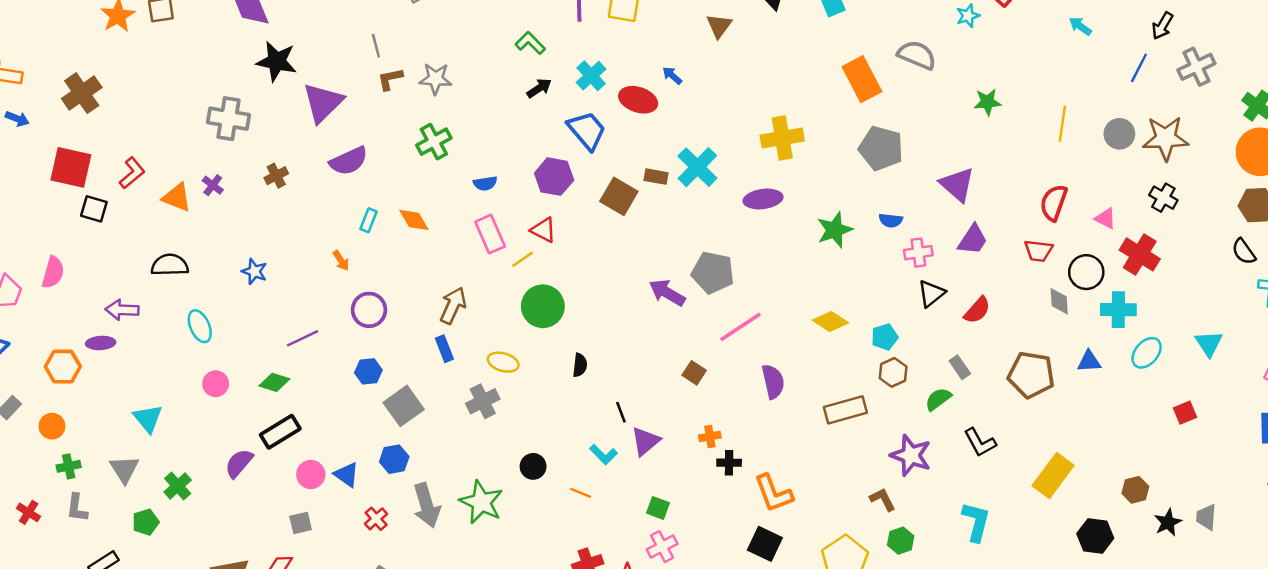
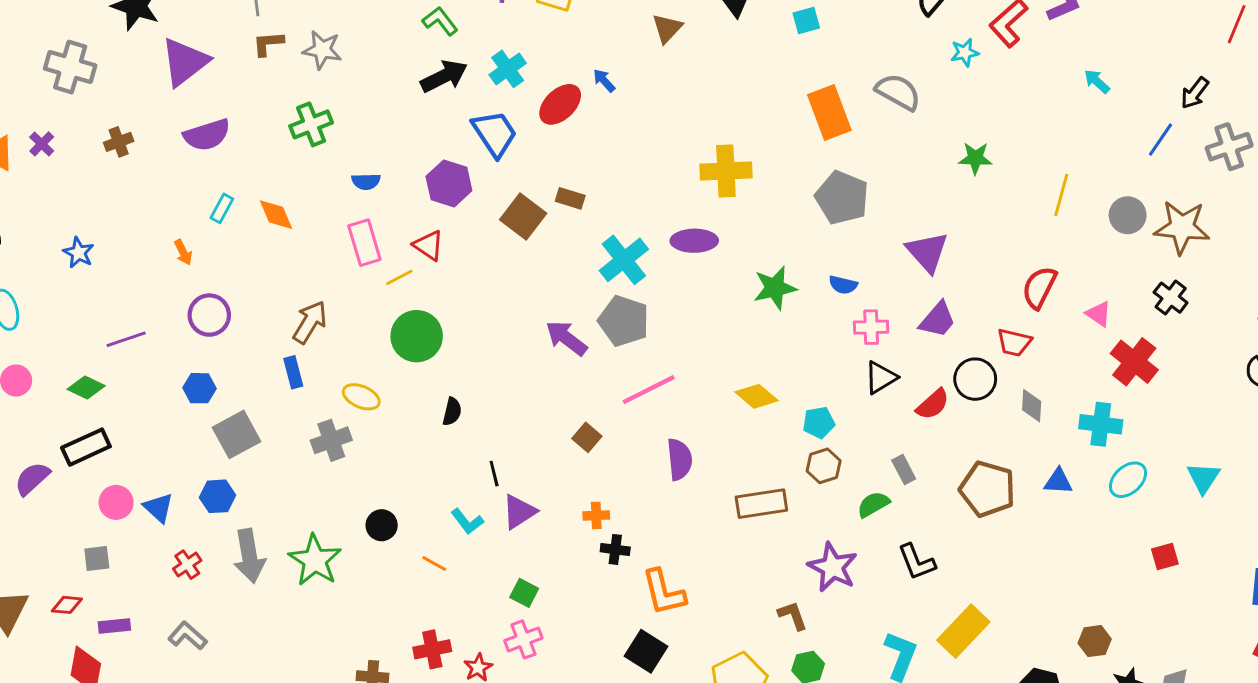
black arrow: (539, 88) -> (444, 76), size x1.5
red ellipse: (638, 100) -> (560, 104), turned -69
cyan cross: (697, 167) -> (624, 260), moved
black circle: (1086, 272) -> (975, 379), moved
yellow rectangle: (1053, 476) -> (963, 631), moved

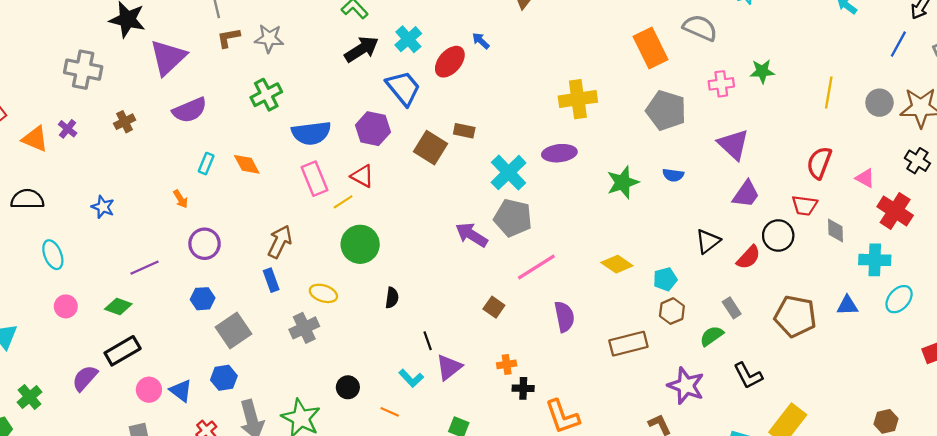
blue semicircle: (366, 181) -> (311, 133), size x1.8
pink cross: (871, 327) -> (721, 84), moved
gray diamond: (1032, 406) -> (835, 231), moved

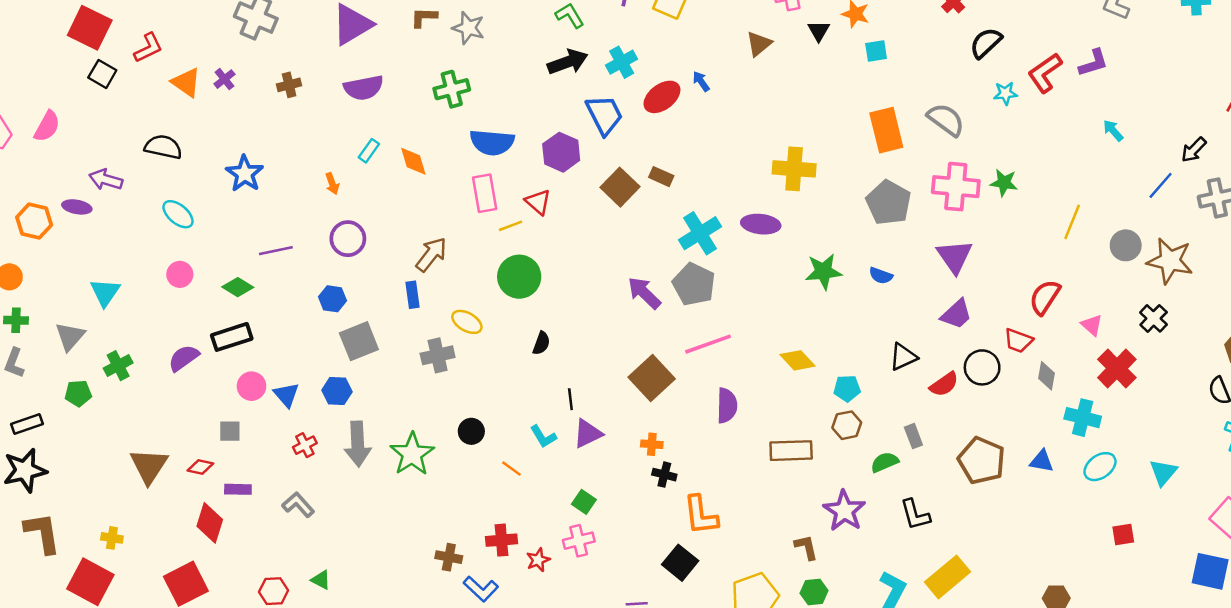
pink cross: (721, 84) -> (956, 187), size x1.6
blue star: (103, 207) -> (245, 174), size x1.4
cyan ellipse: (53, 255) -> (178, 214), turned -40
brown square: (494, 307) -> (652, 378), size x1.8

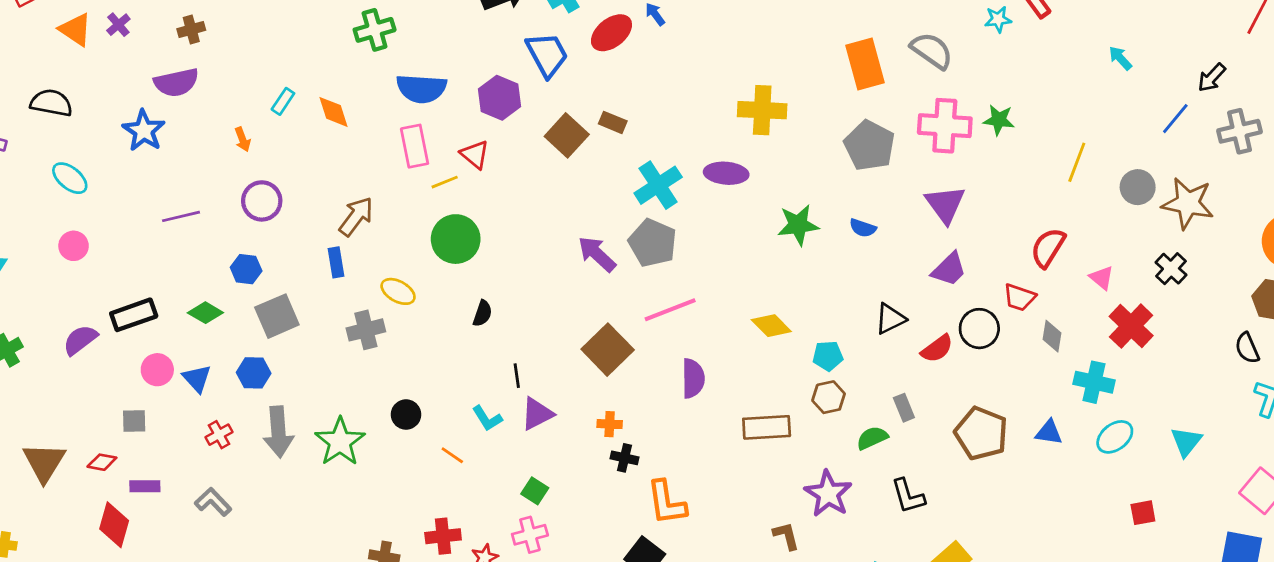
purple semicircle: (364, 88) -> (176, 83), moved
green diamond: (238, 287) -> (205, 313), moved

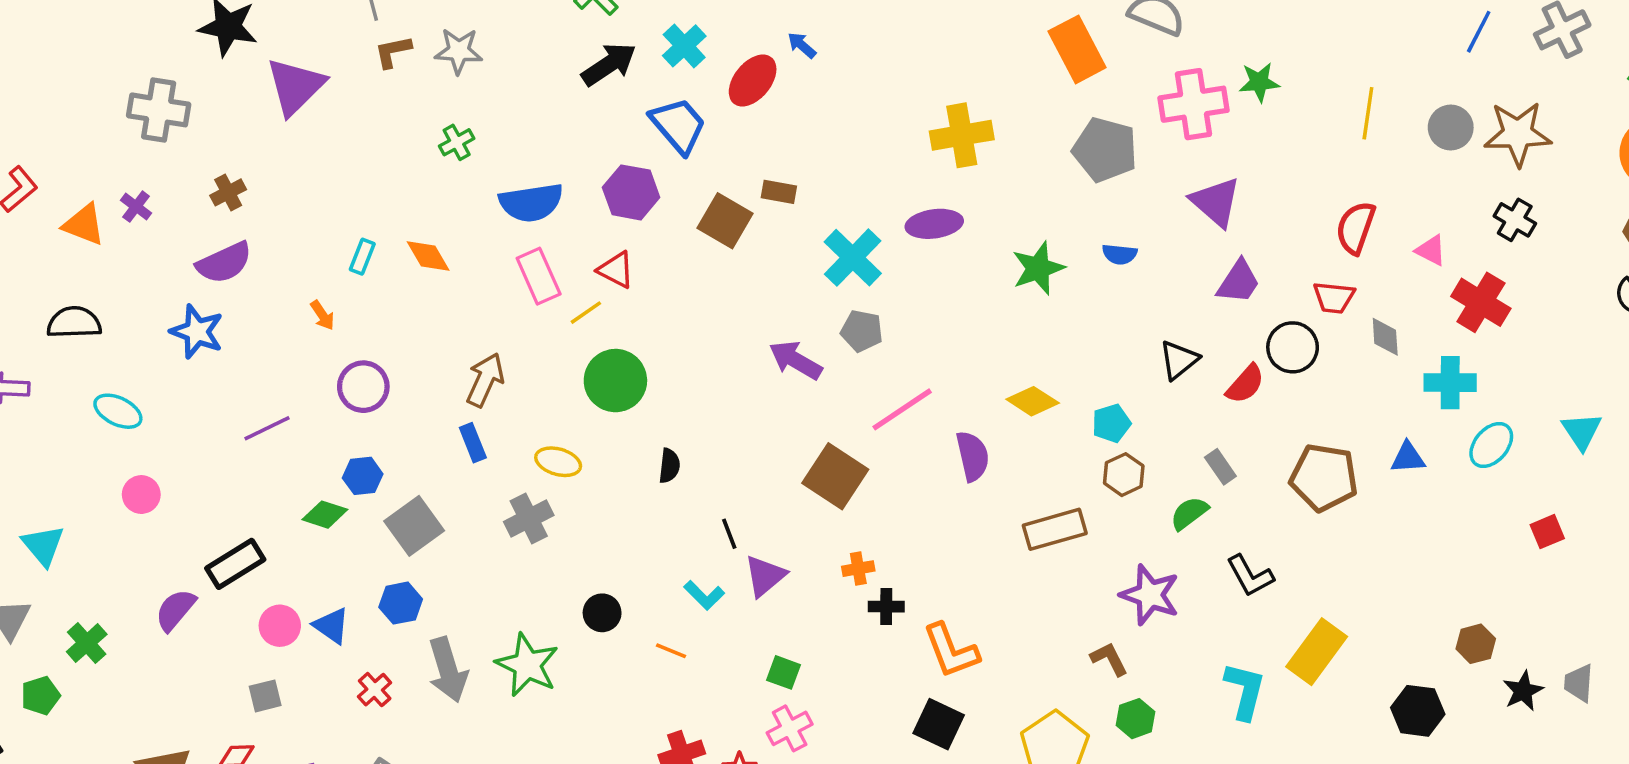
green cross: (375, 30) -> (457, 142), size x0.7
gray pentagon: (653, 243) -> (862, 331), size x0.7
green diamond: (205, 313) -> (325, 515), moved
purple semicircle: (693, 378) -> (973, 456), moved

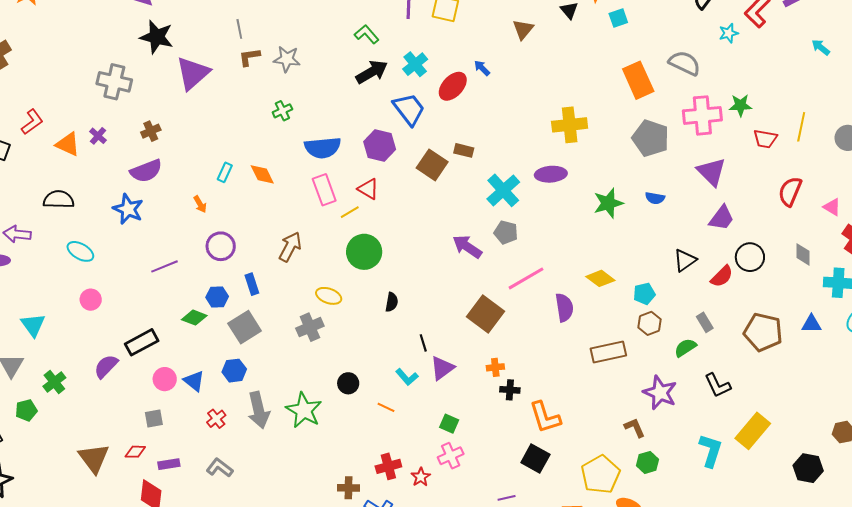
red trapezoid: (1334, 297) -> (765, 139), moved
blue rectangle: (473, 443) -> (252, 284), moved

